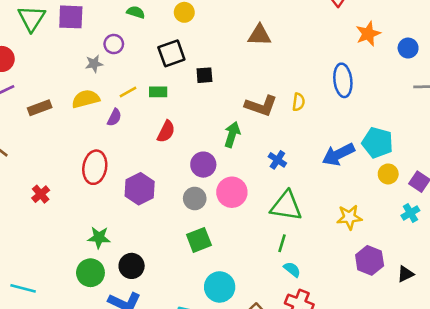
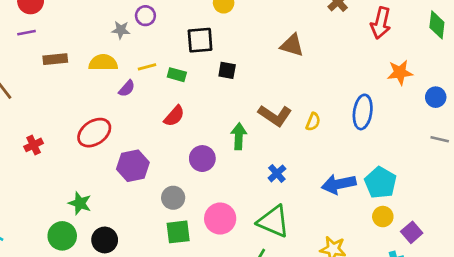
green arrow: (232, 134) -> (239, 136), turned -30
red ellipse: (95, 167) -> (94, 133), turned 32
pink circle: (232, 192) -> (220, 219), moved
gray circle: (195, 198) -> (173, 198), moved

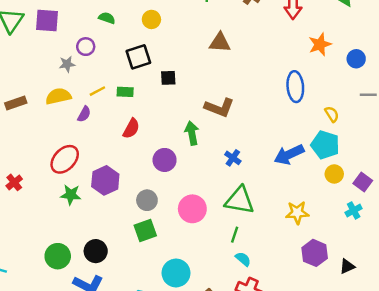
yellow semicircle: (313, 122) -> (332, 114), moved, turned -42
green star: (80, 203) -> (71, 195), moved
green square: (178, 232) -> (145, 230), moved

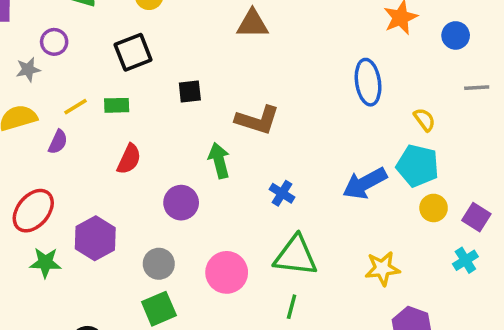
black square: (168, 78) -> (190, 92), moved

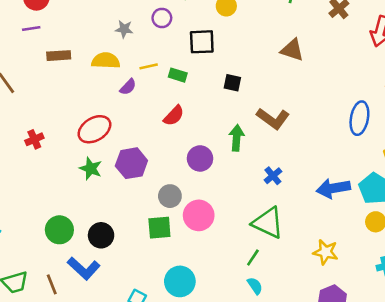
purple circle: (54, 42) -> (162, 18), moved
pink circle: (227, 272) -> (199, 215), moved

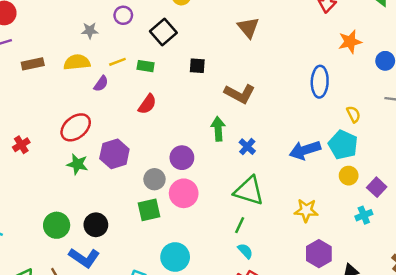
black square: (202, 42) -> (163, 32), turned -30
brown triangle: (292, 50) -> (248, 27), turned 40
green arrow: (237, 138) -> (218, 129), moved
purple circle: (200, 158) -> (182, 158), moved

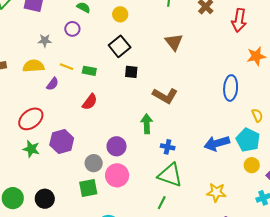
black square: (163, 32) -> (120, 46), moved
yellow line: (117, 62) -> (66, 67), turned 40
blue cross: (247, 147) -> (168, 147), moved, turned -32

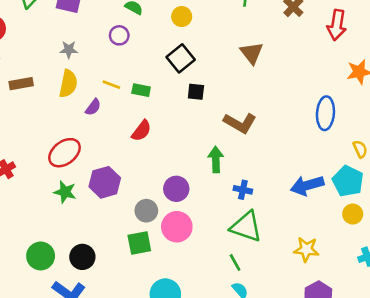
gray star: (45, 41) -> (69, 50), moved
yellow semicircle: (33, 66) -> (68, 84), turned 105
green line: (162, 203) -> (235, 263), turned -56

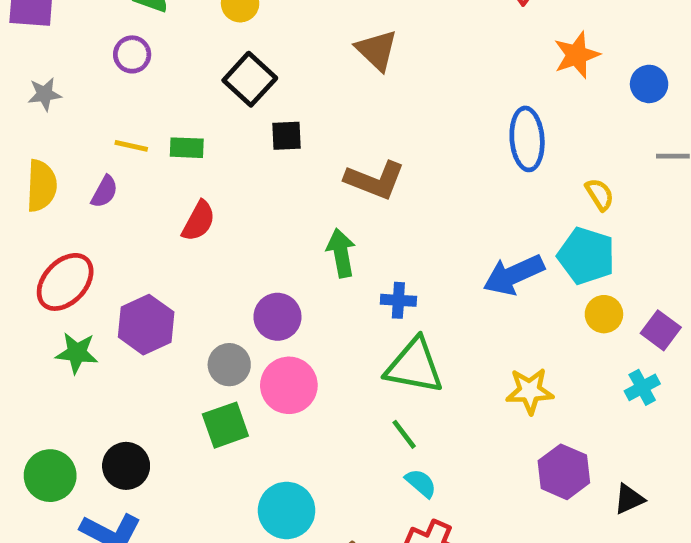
yellow semicircle: (68, 84) -> (41, 186), moved

